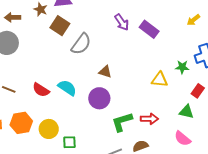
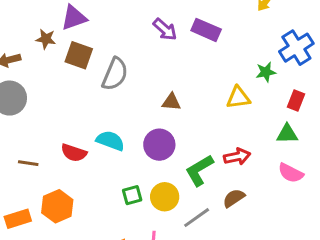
brown triangle: (105, 72) -> (171, 102), moved
yellow circle: (49, 129) -> (165, 197), moved
green square: (69, 142) -> (132, 195), moved

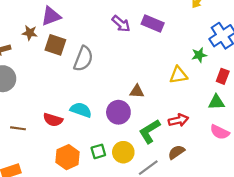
brown triangle: (171, 102) -> (137, 91), moved
orange hexagon: (57, 206) -> (68, 157), moved

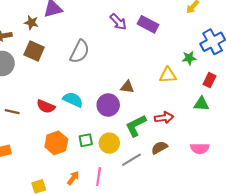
brown square: (55, 45) -> (34, 51), moved
pink semicircle: (220, 132) -> (200, 148), moved, turned -30

